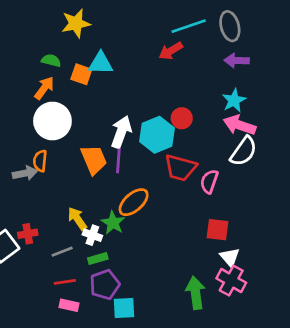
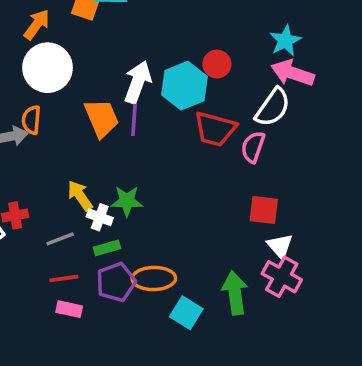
white semicircle: (244, 151) -> (273, 107), moved
orange ellipse: (134, 202) -> (154, 279), moved, turned 40
green star: (113, 223) -> (127, 201), turned -30
cyan square: (124, 308) -> (186, 313), moved, turned 35

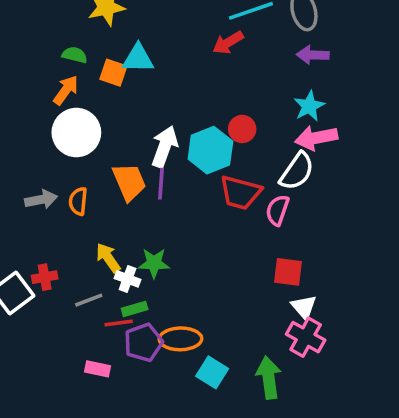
pink arrow: (293, 73) -> (316, 138), turned -30
orange semicircle: (31, 120) -> (78, 201), moved
red line: (64, 279) -> (119, 323), moved
green arrow: (235, 293) -> (269, 378), moved

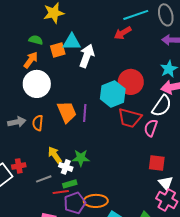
orange square: (113, 73) -> (58, 50), turned -35
red circle: (242, 129) -> (131, 82), size x1.6
white arrow: (165, 147) -> (87, 56), moved

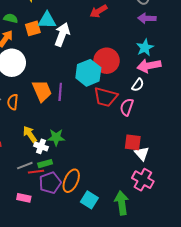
white semicircle: (162, 106) -> (138, 85), size x0.6
gray line: (44, 179) -> (25, 166), moved
white triangle: (166, 183) -> (142, 153), moved
orange ellipse: (96, 201) -> (71, 181), turned -65

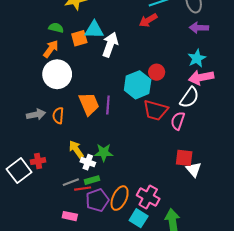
red circle: (107, 61) -> (157, 72), size x0.6
white semicircle: (138, 85) -> (189, 98), size x1.5
pink cross: (143, 180) -> (148, 197), moved

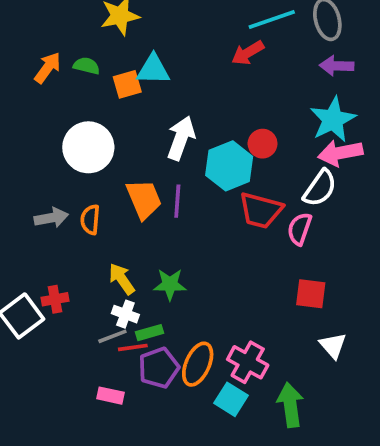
white arrow: (110, 45) -> (181, 138), moved
orange arrow: (51, 49) -> (48, 68), moved
cyan star: (197, 58) -> (333, 120), size x1.4
white cross: (88, 162) -> (125, 314), moved
white triangle: (194, 169) -> (333, 346), moved

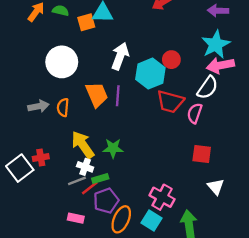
yellow arrow: (122, 279) -> (83, 145), size x1.4
red line: (133, 347) -> (90, 188), turned -30
orange ellipse: (198, 364) -> (121, 219), moved

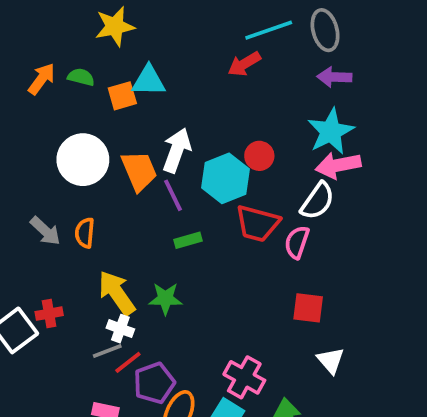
orange trapezoid: (97, 95) -> (139, 171), moved
purple line: (118, 96) -> (173, 195), moved, turned -30
gray arrow: (38, 106) -> (45, 231), turned 54
green rectangle: (100, 179) -> (188, 240), moved

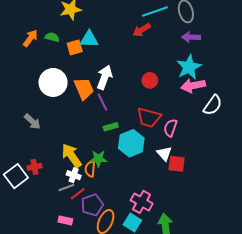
cyan hexagon: (226, 178) -> (131, 143), moved
white semicircle: (318, 201) -> (213, 105), moved
orange semicircle: (85, 233) -> (90, 169), moved
white triangle: (331, 360) -> (164, 154), moved

